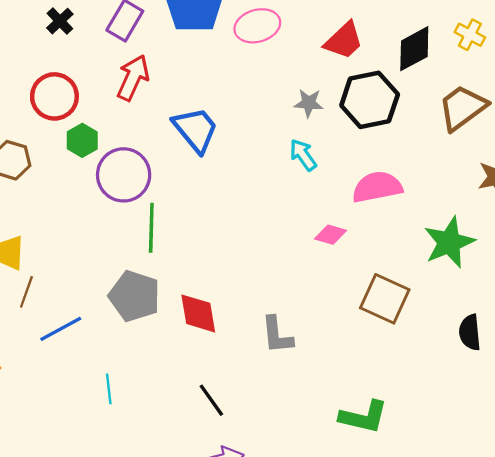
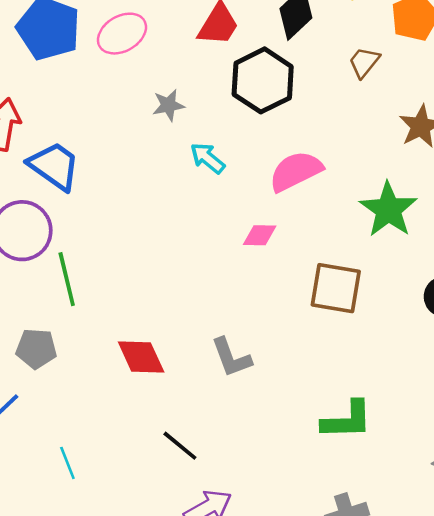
gray star: (309, 103) -> (168, 105), moved
brown trapezoid: (463, 108) -> (364, 62), size x0.6
blue trapezoid: (196, 130) -> (54, 166), moved
gray pentagon: (134, 296) -> (36, 349), moved, size x0.7

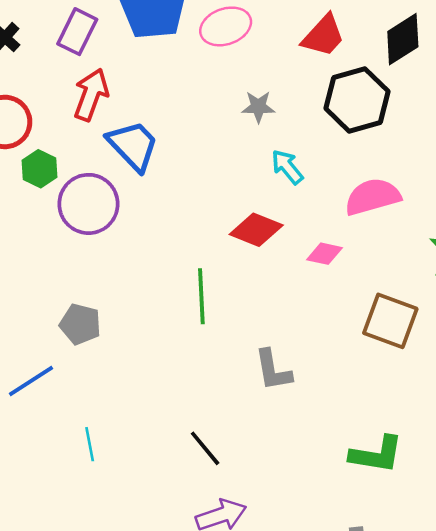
green line: (67, 279) -> (201, 296), moved
red diamond: (141, 357) -> (256, 230), moved, turned -54

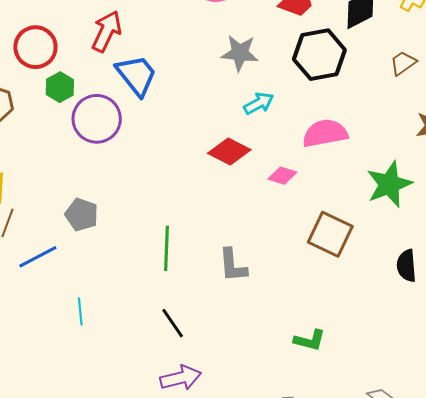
gray star: (258, 107) -> (240, 53), size x1.4
cyan arrow: (287, 167) -> (259, 103), turned 96
green line: (201, 296) -> (166, 248), moved
green L-shape: (376, 454) -> (310, 340), size x0.7

